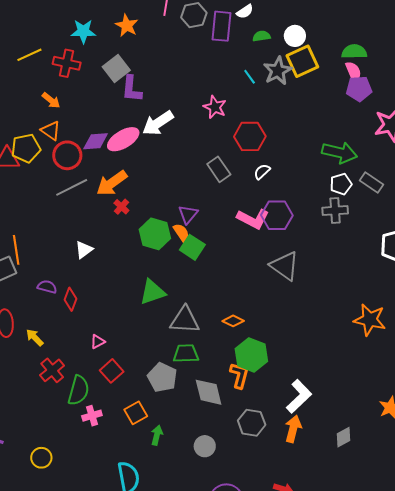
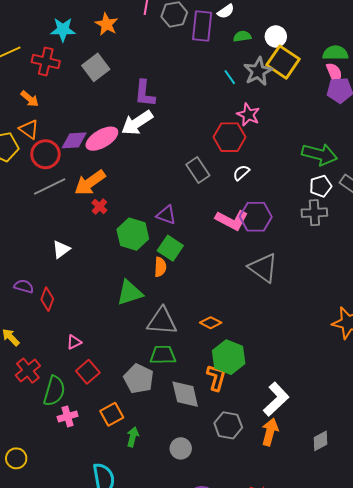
yellow square: (302, 61) -> (283, 62), turned -32
purple L-shape: (132, 89) -> (145, 93), moved
pink star: (215, 107) -> (248, 115), moved
purple triangle: (188, 214) -> (166, 215), turned -50
orange semicircle: (181, 233) -> (160, 267), moved, turned 36

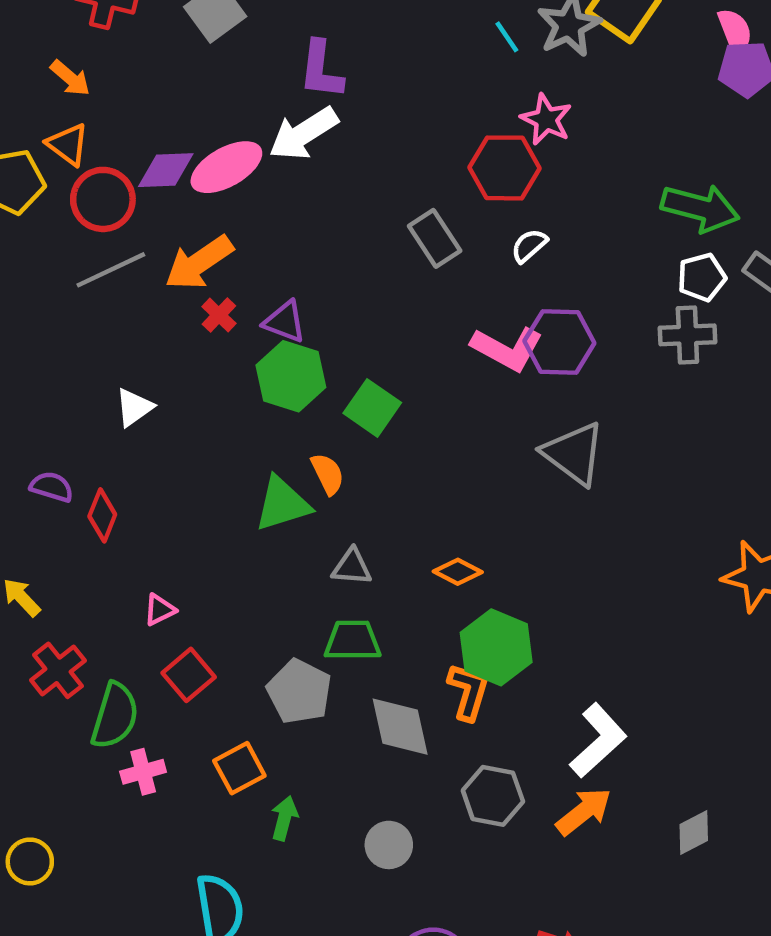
purple triangle: (166, 215) -> (285, 322), moved
orange semicircle: (160, 267) -> (328, 474), moved, turned -30
gray triangle: (162, 321) -> (352, 567), size x0.6
orange arrow: (270, 432) -> (584, 811), turned 36

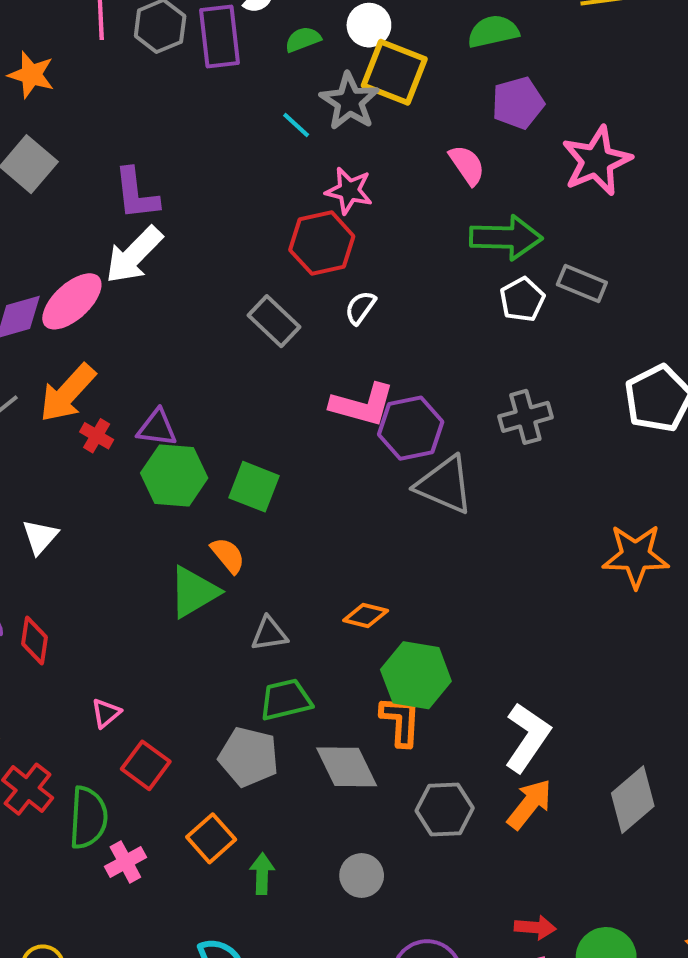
pink semicircle: (735, 31) -> (467, 165), moved
gray cross: (687, 335) -> (525, 417), moved
purple hexagon: (559, 342) -> (411, 428), moved
gray diamond: (694, 832) -> (633, 800), size x1.5

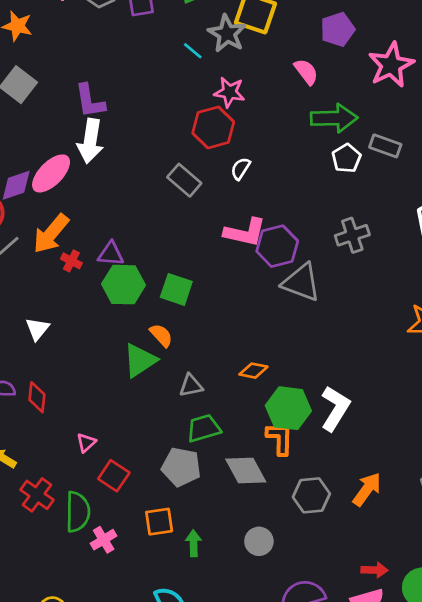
white arrow: (134, 255) -> (90, 141), turned -33
white L-shape: (527, 737) -> (335, 408), moved
orange square: (211, 838) -> (159, 522), turned 36

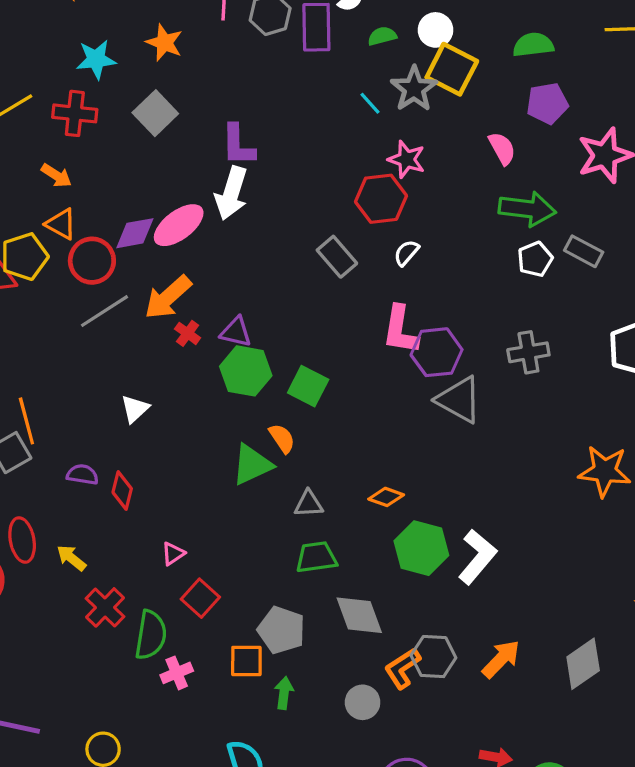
pink L-shape: (245, 232) -> (400, 330), turned 78
orange L-shape: (280, 439) -> (402, 668), moved, turned -132
gray pentagon: (181, 467) -> (281, 630), moved

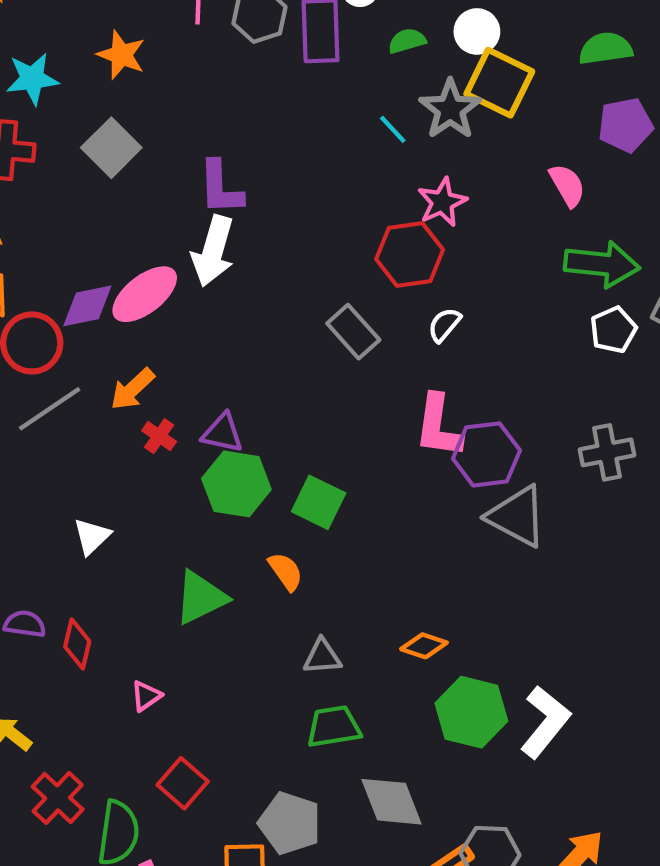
pink star: (407, 159) -> (442, 202), turned 30
orange arrow: (168, 297) -> (132, 389), size x0.7
green triangle: (252, 465) -> (201, 597), moved
pink triangle: (173, 554) -> (146, 696), moved

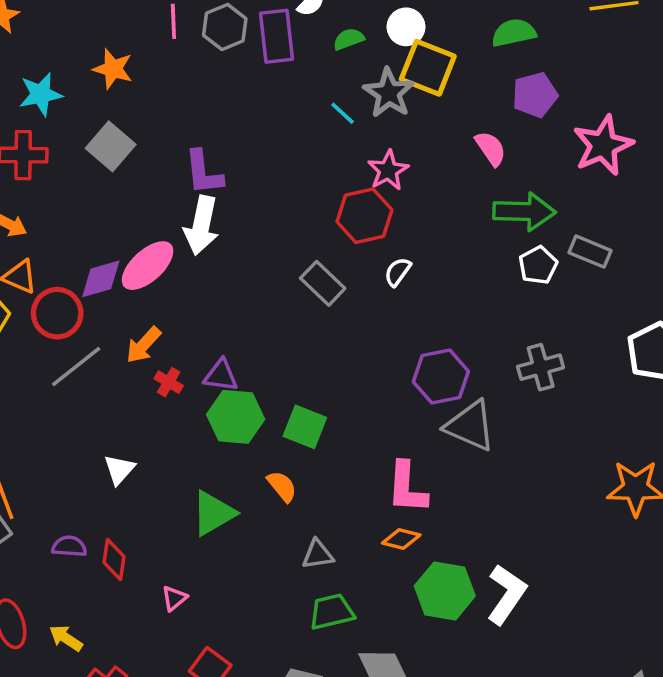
pink L-shape: (438, 426) -> (407, 488), moved

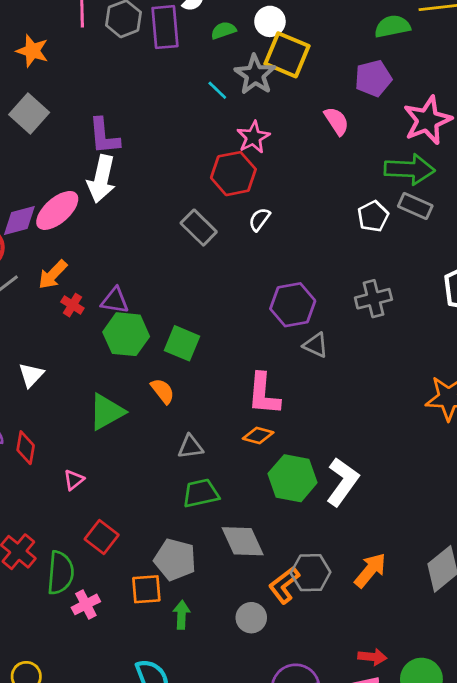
green semicircle: (514, 33) -> (392, 26), moved
green arrow: (524, 212) -> (410, 169), moved
gray triangle: (470, 426) -> (316, 345), size x0.6

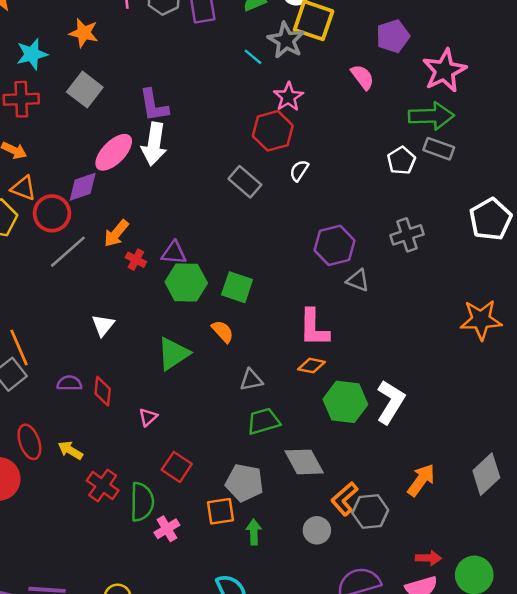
pink ellipse: (57, 210) -> (114, 152), moved
gray hexagon: (311, 573) -> (370, 511), moved

